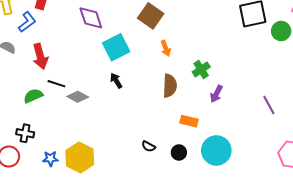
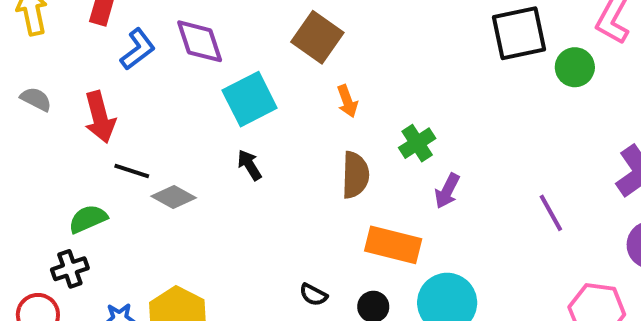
blue L-shape: (27, 22) -> (138, 49), moved
green semicircle: (33, 96) -> (88, 219), moved
orange rectangle: (189, 121) -> (393, 245), size x1.5
black cross: (25, 133) -> (70, 269), turned -30

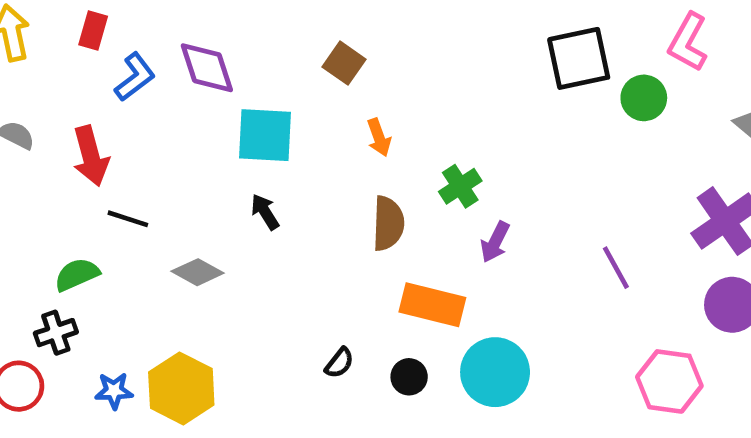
brown square: (317, 37) -> (344, 63), size x0.7
cyan square: (250, 99) -> (265, 135), turned 30
gray diamond: (174, 197) -> (198, 272), moved
black semicircle: (313, 295) -> (339, 363), turned -80

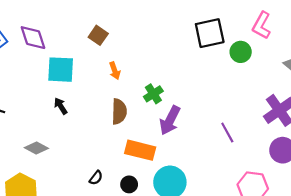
purple arrow: (495, 242) -> (170, 120), size x1.5
gray diamond: (198, 272) -> (36, 148), moved

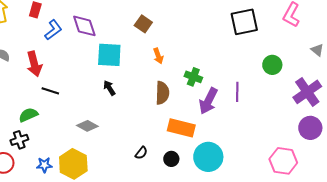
green circle: (241, 52) -> (272, 65), moved
green cross: (153, 94) -> (193, 77), turned -36
purple line: (227, 133) -> (237, 92), moved, turned 30

